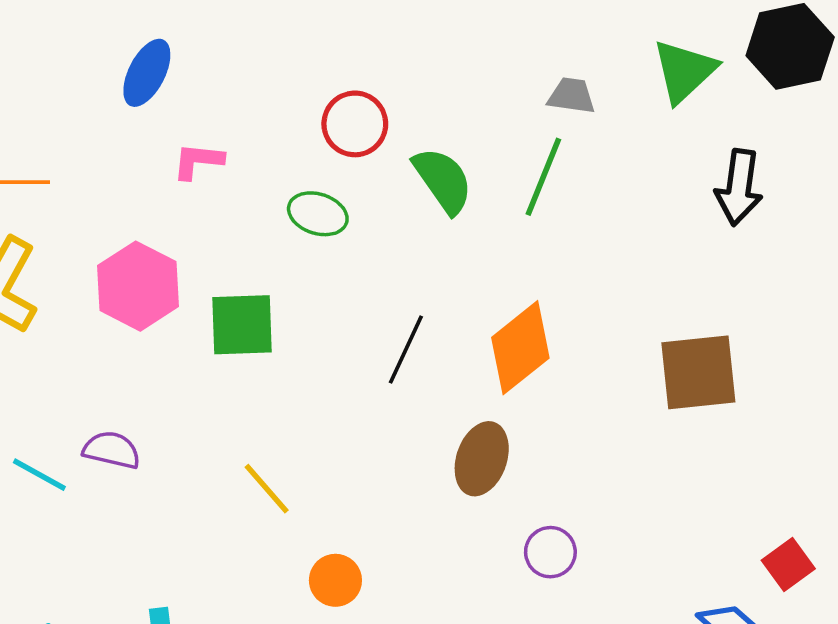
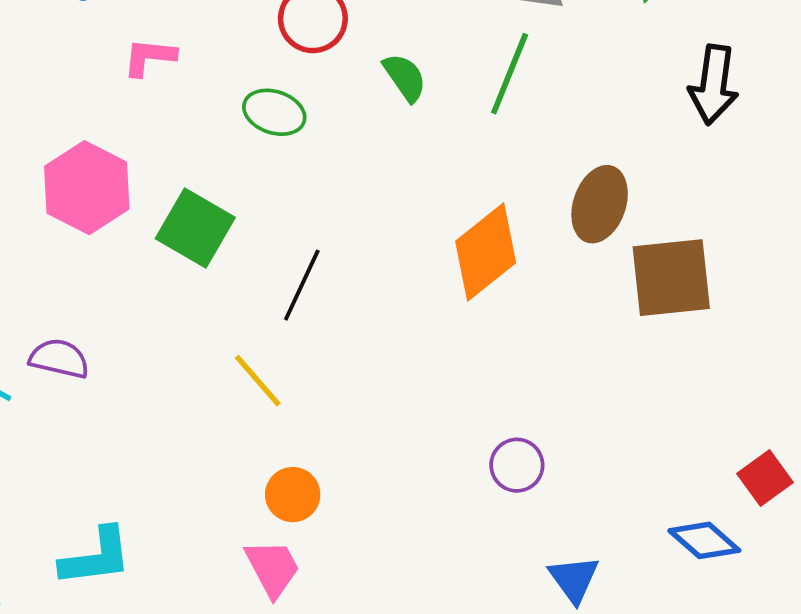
green semicircle: (443, 180) -> (405, 77), size x0.7
green square: (242, 325) -> (195, 228), turned 32
black line: (406, 349) -> (302, 285), moved
brown ellipse: (482, 459) -> (600, 204), moved
yellow line: (267, 489) -> (258, 381), moved

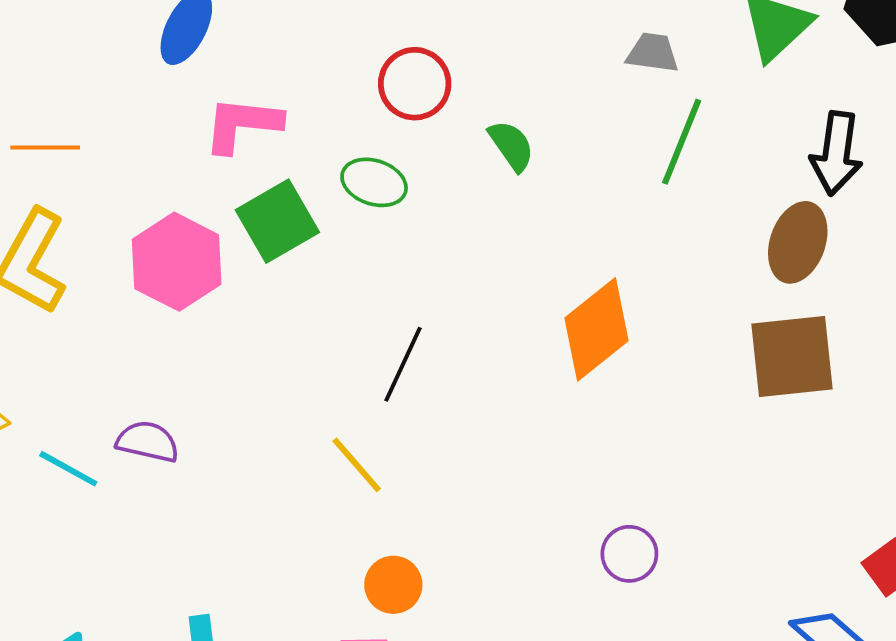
pink L-shape: (149, 57) -> (242, 124), size x1.4
green line: (510, 74) -> (682, 142), moved
brown ellipse: (600, 204) -> (798, 242), moved
green square: (195, 228) -> (277, 221), moved, turned 30

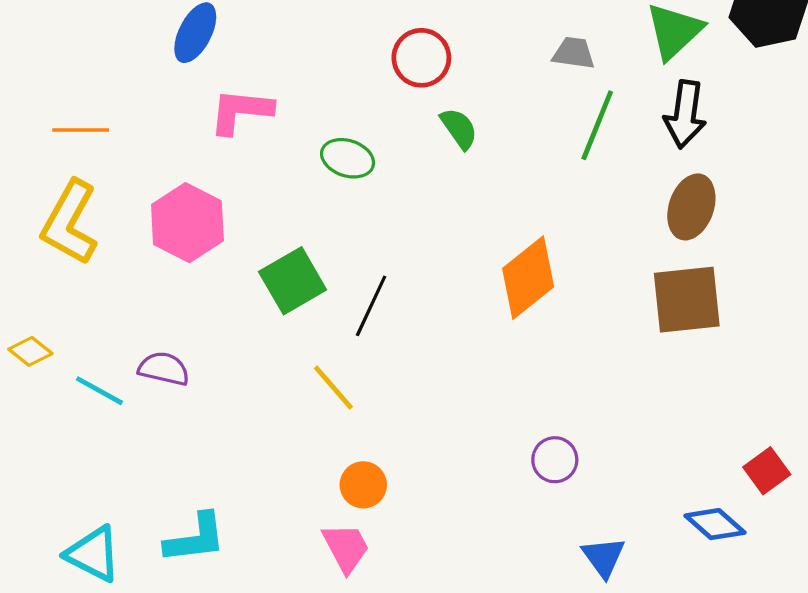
red circle: (415, 84) -> (421, 58), moved
black arrow: (836, 153) -> (685, 114), moved
green square: (277, 221) -> (293, 281), moved

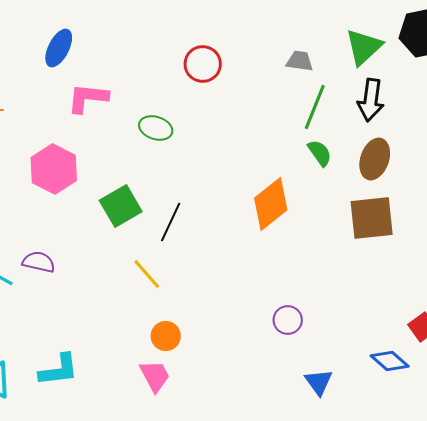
green semicircle: (459, 128) -> (320, 153), moved

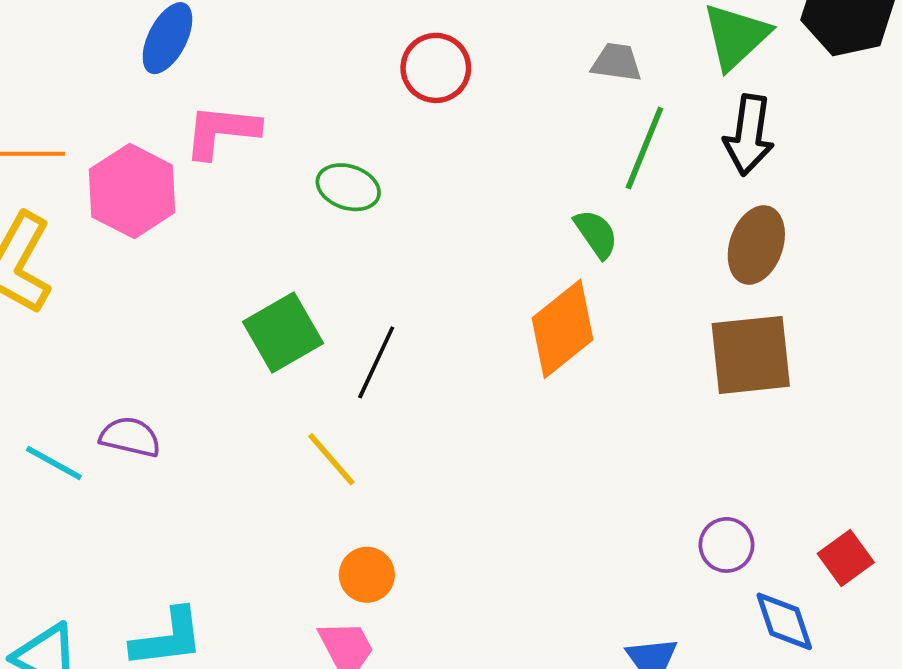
green semicircle: (320, 153) -> (596, 234), moved
pink hexagon: (54, 169) -> (132, 191), moved
purple circle: (288, 320) -> (726, 545), moved
blue diamond: (390, 361) -> (784, 621), turned 30

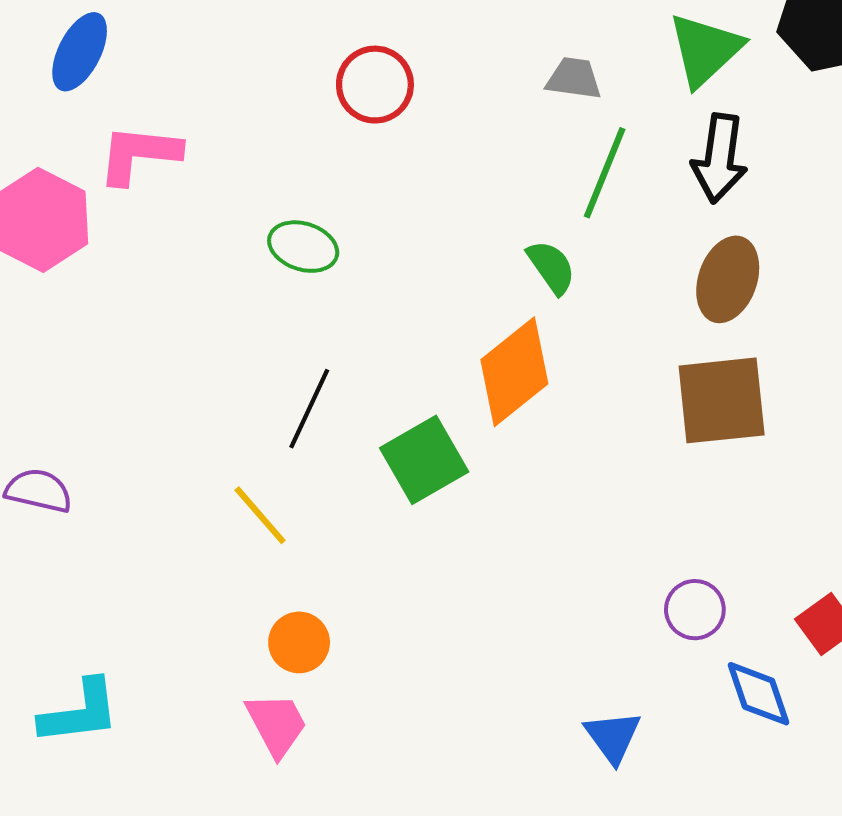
green ellipse: (348, 187) -> (303, 247), moved
green square: (283, 333) -> (424, 460), moved

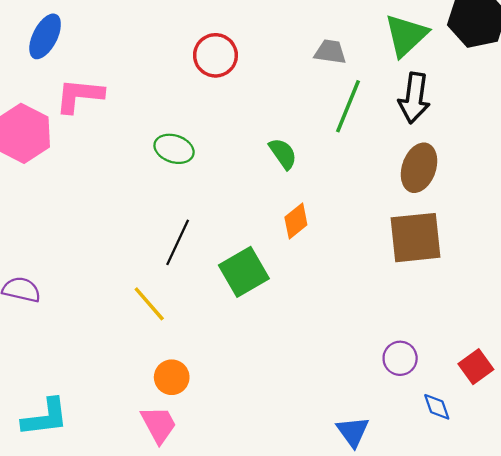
green semicircle: (551, 267) -> (283, 154), moved
orange diamond: (514, 372) -> (296, 221), size x0.6
blue diamond: (758, 694) -> (437, 407), size x0.7

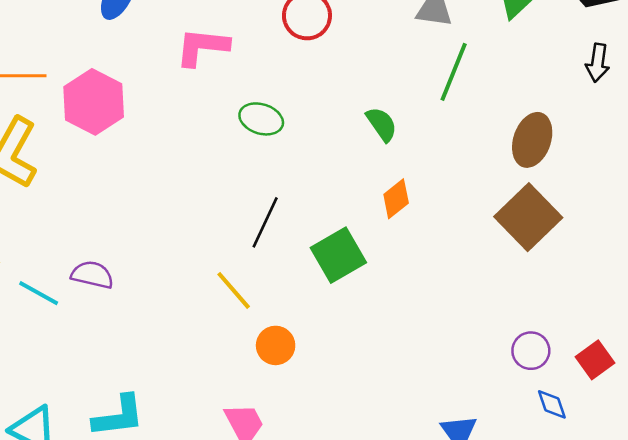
pink L-shape: (79, 96) -> (202, 47), moved
black arrow: (414, 98) -> (598, 63), moved, size x0.7
brown square: (415, 238) -> (528, 217), turned -38
purple circle: (400, 358) -> (531, 351), moved
orange circle: (172, 377) -> (276, 345), moved

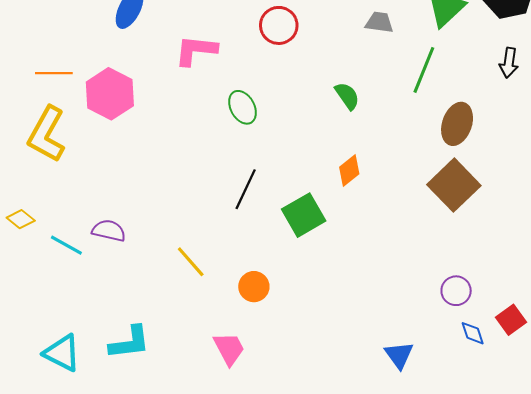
green line: (454, 72) -> (424, 70), moved
green ellipse: (261, 119) -> (243, 107), turned 44
green semicircle: (382, 124) -> (347, 96), moved
yellow line: (234, 290) -> (191, 262), moved
red square: (595, 360) -> (511, 320), moved

